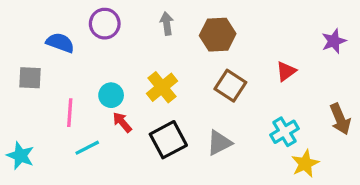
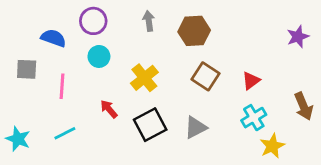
red triangle: (286, 71) -> (251, 81), moved
cyan circle: (111, 95) -> (99, 56), moved
pink line: (70, 113) -> (62, 86), moved
cyan line: (87, 148) -> (65, 133), moved

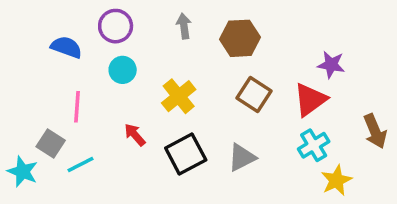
purple star: (298, 37) -> (331, 65), moved, turned 30
gray square: (27, 69) -> (51, 144), moved, turned 30
red triangle: (251, 81) -> (310, 100), size x1.5

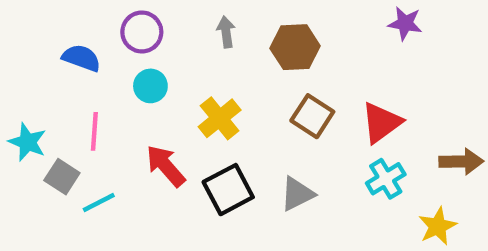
purple star: (331, 65) -> (405, 23), moved
brown arrow: (375, 131) -> (461, 162), turned -68
red arrow: (135, 135) -> (166, 166), size x1.5
cyan star: (23, 172) -> (27, 142), moved
yellow star: (336, 180) -> (438, 226), moved

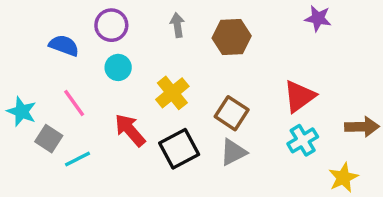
brown square: (312, 116) -> (232, 113), moved
pink line: (94, 131) -> (74, 103), turned -40

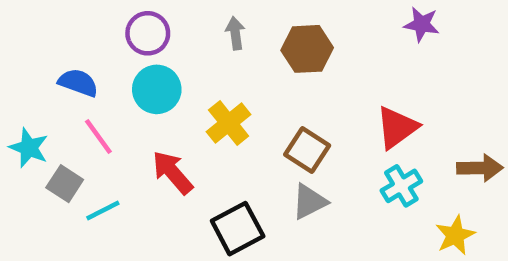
blue semicircle: (64, 45) -> (78, 83), moved
cyan circle: (118, 67) -> (157, 89), size x1.4
black square: (179, 149) -> (238, 229), moved

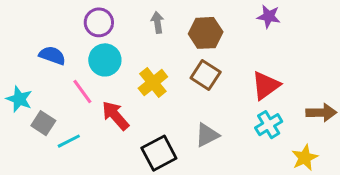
purple star: (422, 24) -> (269, 16), moved
pink line: (98, 137) -> (82, 92), moved
brown square: (307, 150) -> (206, 75), moved

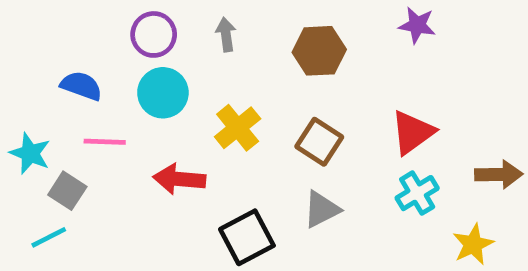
gray arrow: (157, 22) -> (226, 34), moved
brown square: (206, 75) -> (319, 142), moved
pink line: (82, 92) -> (105, 142), moved, turned -52
red arrow: (115, 116) -> (179, 179), turned -44
cyan line: (69, 141) -> (49, 237), moved

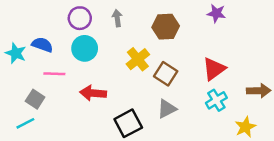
yellow cross: (238, 128) -> (138, 59), moved
cyan star: (30, 153) -> (16, 53), moved

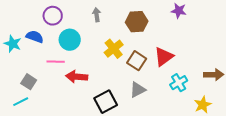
purple circle: (80, 18) -> (53, 16), moved
red triangle: (214, 69) -> (164, 57), moved
pink line: (54, 74) -> (56, 62), moved

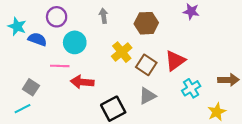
cyan star: (13, 44) -> (17, 26), moved

